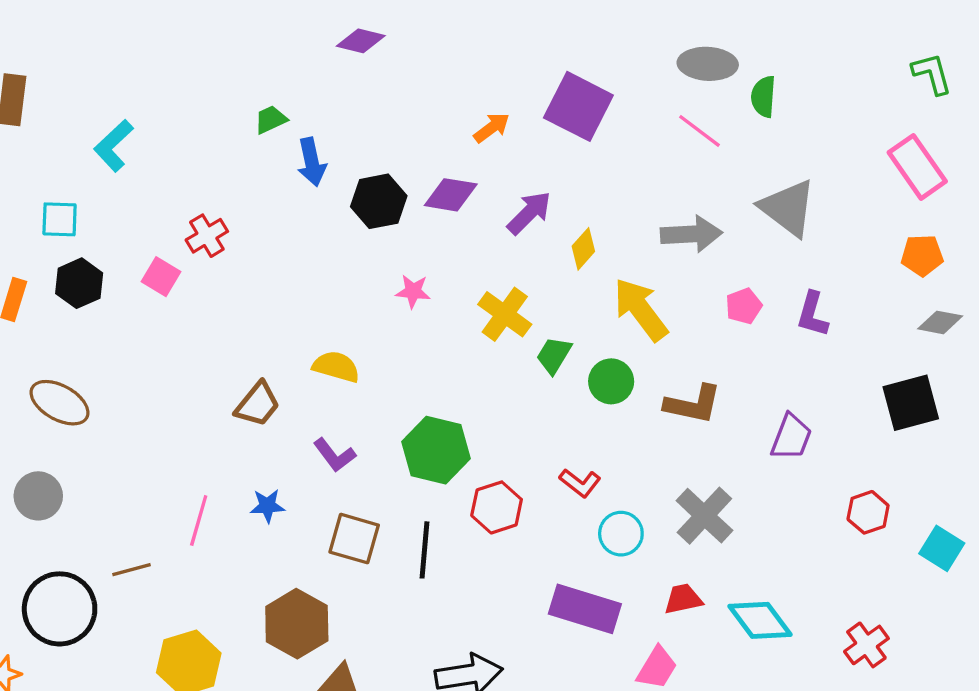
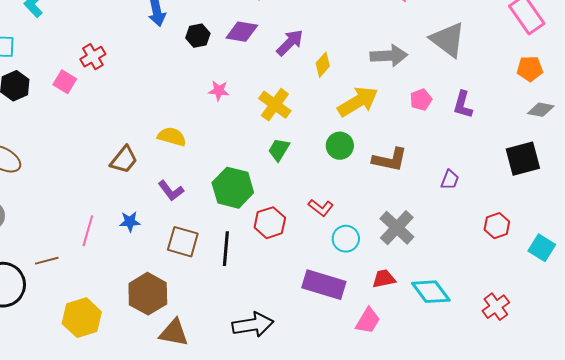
black hexagon: (379, 201) -> (198, 36), size x0.7
yellow arrow: (641, 309) -> (358, 102), turned 96
green trapezoid: (554, 355) -> (279, 150), moved
purple trapezoid: (791, 437) -> (450, 180), size x0.7

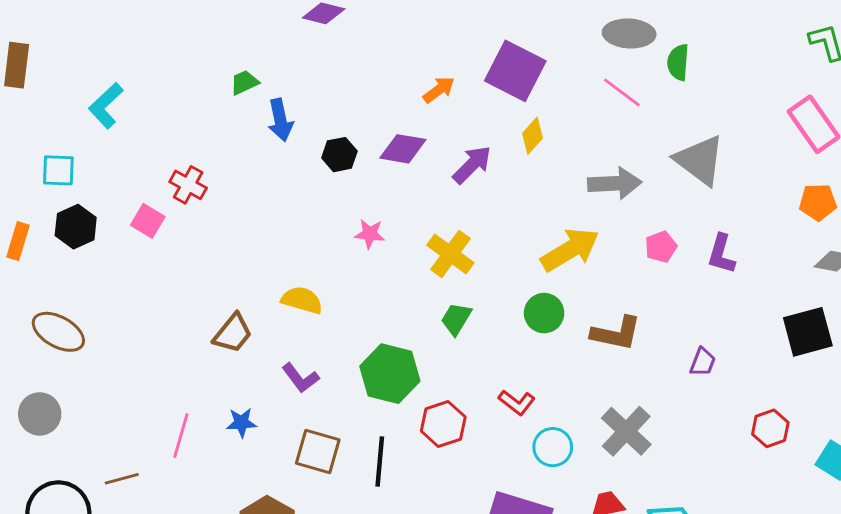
red cross: (93, 57) -> (188, 185), turned -30
yellow diamond: (323, 65) -> (533, 136), moved

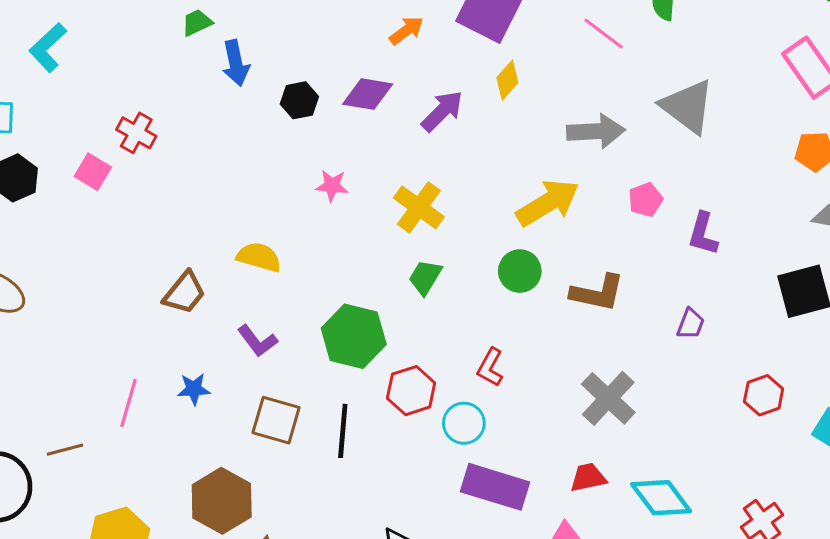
purple L-shape: (721, 254) -> (703, 234), moved
red L-shape: (517, 402) -> (490, 367), turned 81
cyan circle: (553, 447) -> (464, 423), moved

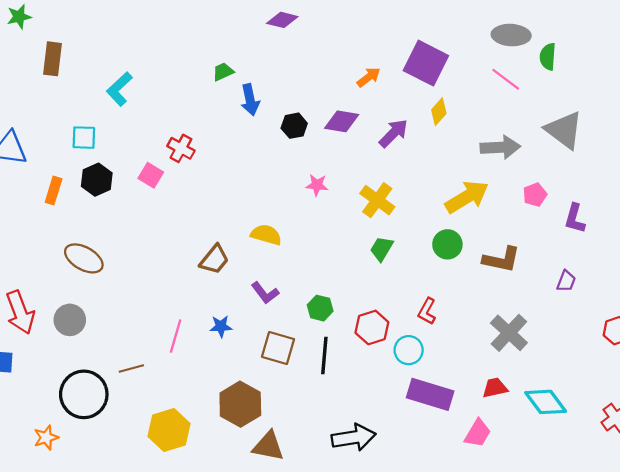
green hexagon: (354, 336) -> (320, 308), moved, size x0.6

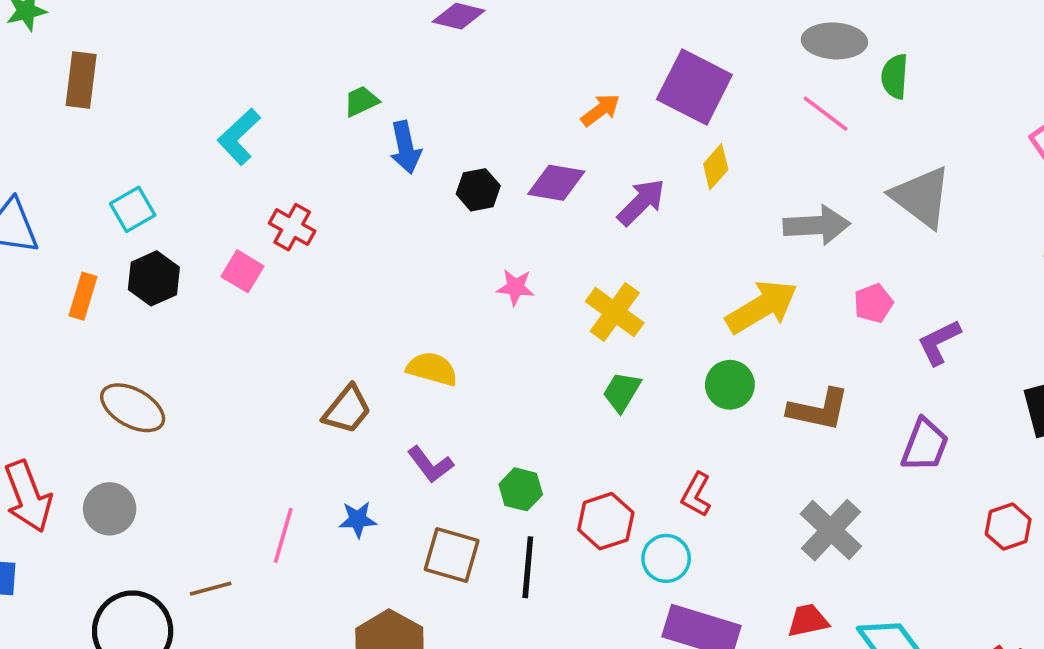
cyan L-shape: (119, 89) -> (239, 137), moved
cyan square: (84, 138) -> (133, 209), turned -32
purple L-shape: (575, 218) -> (939, 342), turned 48
purple trapezoid: (566, 281) -> (925, 445), size x1.5

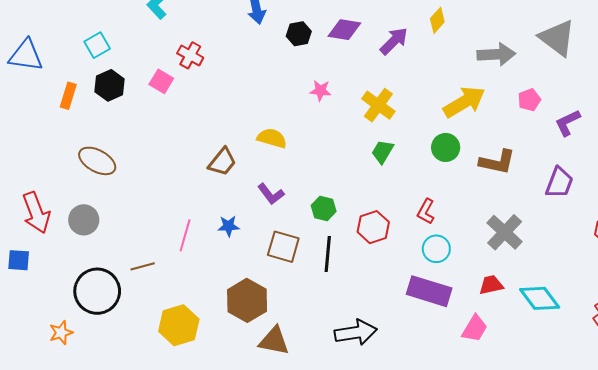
cyan circle: (666, 558) -> (436, 249), moved

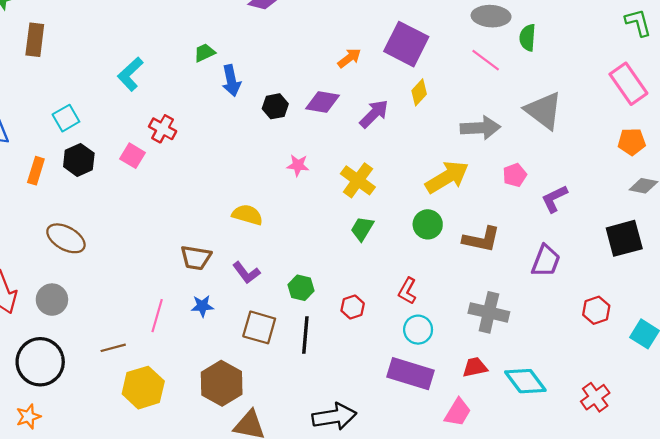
brown trapezoid: (222, 162) -> (196, 258), moved, turned 60
red hexagon: (373, 227) -> (353, 307), size x0.7
gray cross: (505, 232) -> (489, 312), turned -30
black circle: (97, 291) -> (40, 362), moved
yellow hexagon: (179, 325) -> (143, 388), moved

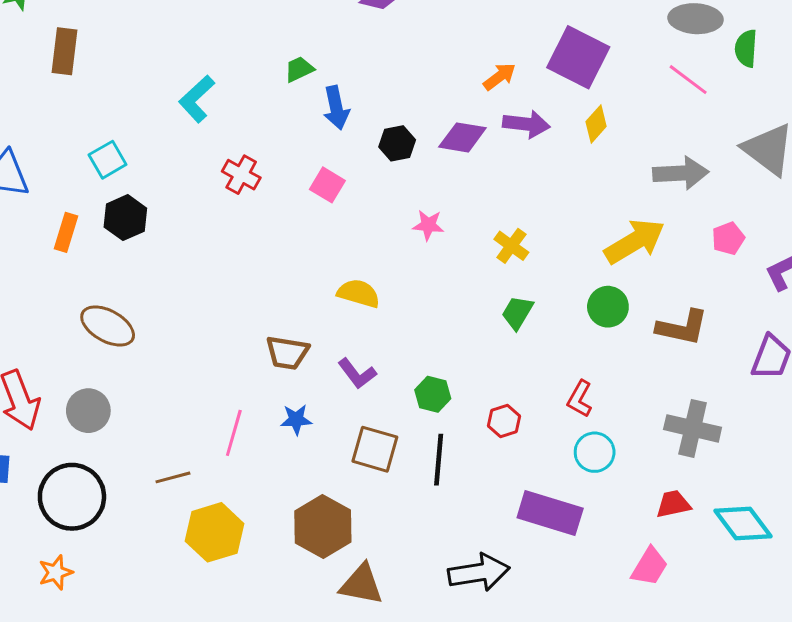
purple arrow: (374, 114) -> (526, 124), moved, turned 52
pink square: (132, 156) -> (327, 185), moved
yellow cross: (358, 180) -> (511, 246), size x0.7
purple rectangle: (411, 374) -> (550, 513), moved

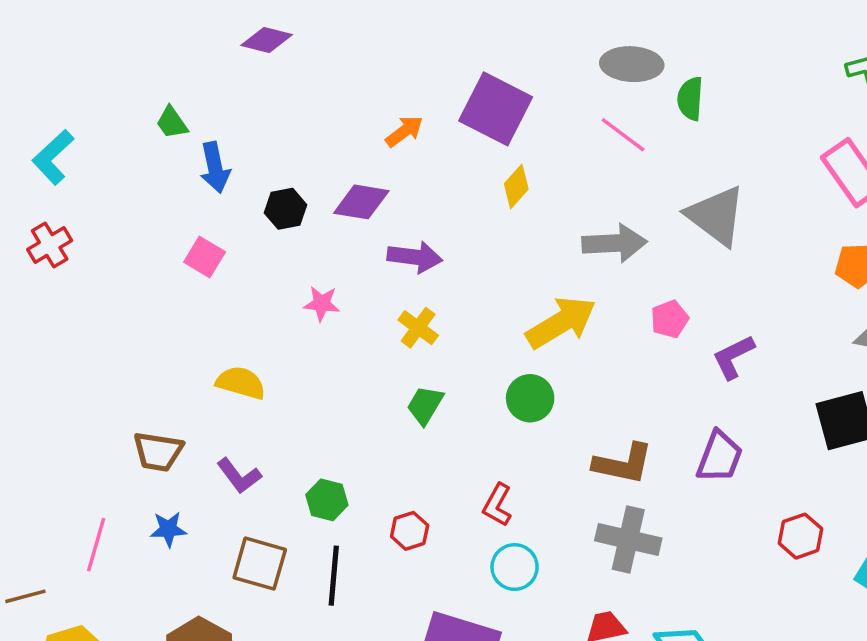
green trapezoid: (299, 69) -> (172, 123), turned -100
purple arrow: (526, 124) -> (415, 257), moved
red cross: (241, 175) -> (50, 245), moved, turned 30
brown L-shape: (682, 327) -> (623, 464), moved

